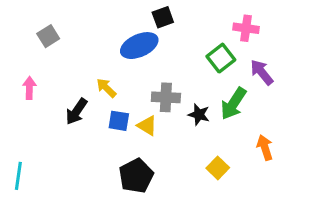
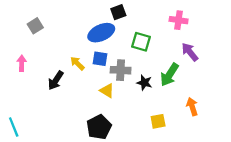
green square: (221, 58) -> (141, 42), moved, turned -36
blue square: (119, 121) -> (100, 59), moved
yellow square: (218, 168) -> (158, 121), turned 35
cyan line: (18, 176) -> (14, 127), turned -30

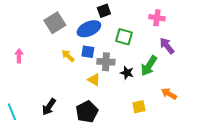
gray square: (35, 26) -> (55, 23), moved, size x1.5
black arrow: (56, 80) -> (49, 107), moved
orange arrow: (192, 107) -> (169, 94), turned -42

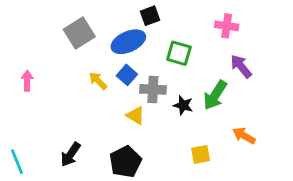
blue square: (88, 52) -> (127, 75), turned 32

